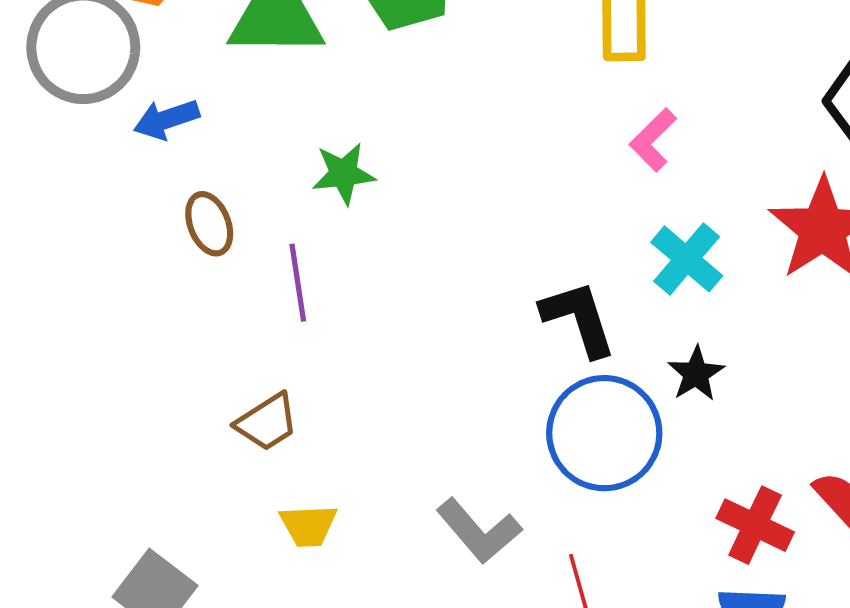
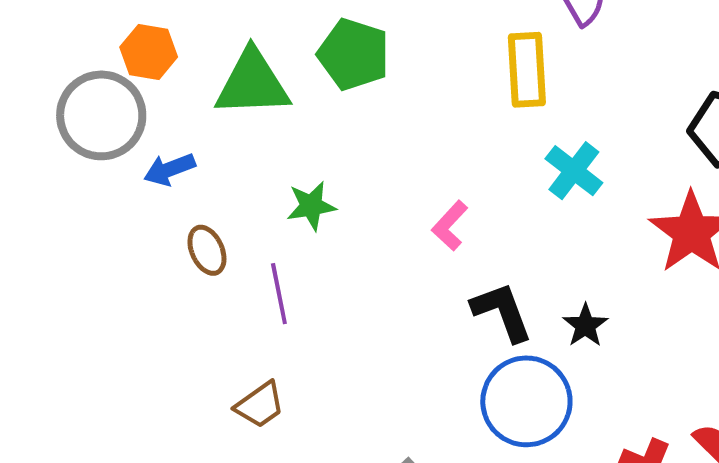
pink L-shape: (653, 140) -> (450, 226), moved
cyan cross: (687, 259) -> (574, 171), moved
black star: (696, 374) -> (585, 325), moved

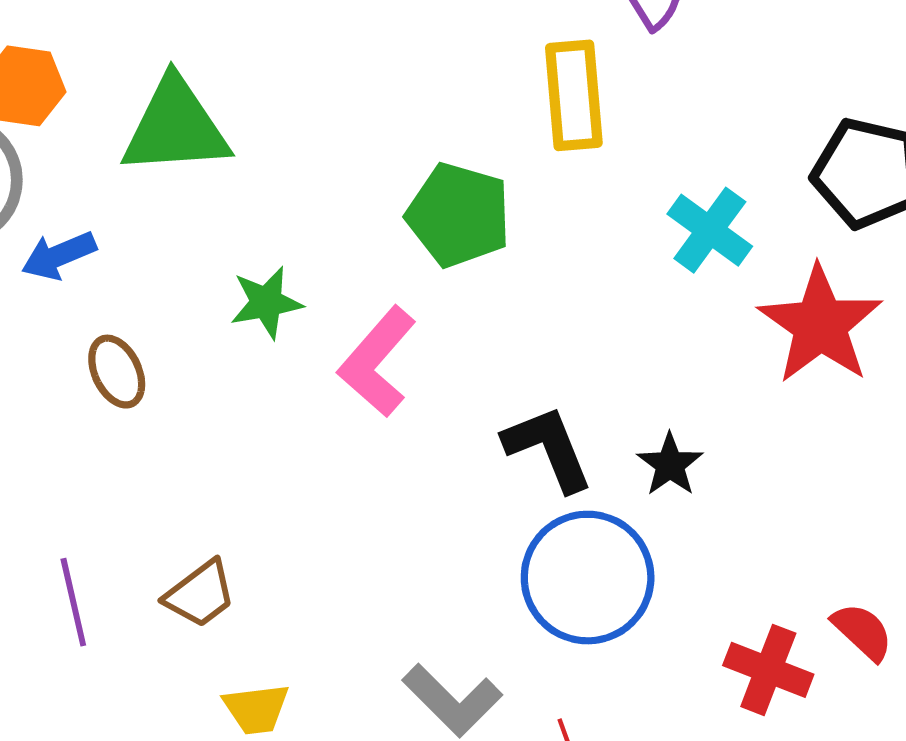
green pentagon: (354, 54) -> (459, 215), moved
cyan cross: (574, 171) -> (710, 230), moved
pink L-shape: (450, 226) -> (377, 362), moved, size x1.5
purple line: (279, 294) -> (73, 602), moved

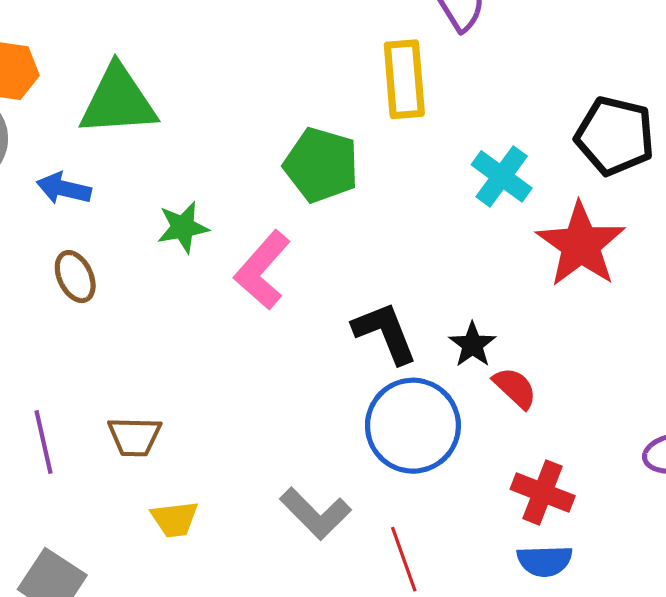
blue arrow: (59, 256) -> (64, 188), moved, turned 36
brown trapezoid: (200, 594) -> (135, 437), turned 38
red semicircle: (862, 632) -> (515, 388), moved

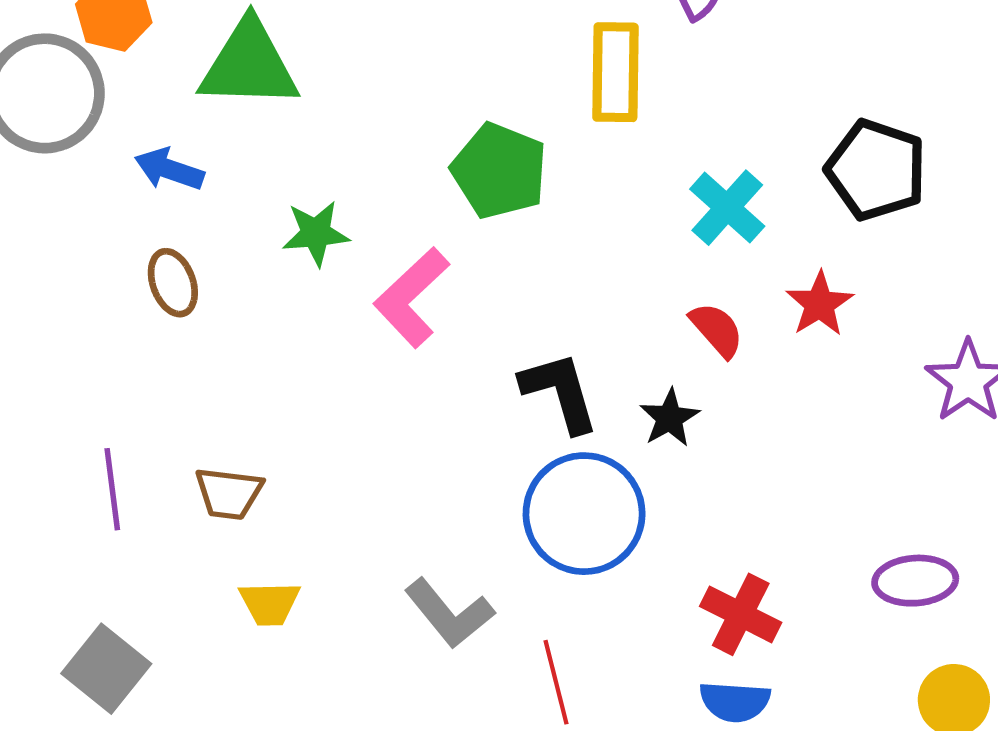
red star: (581, 245) -> (820, 304), size x0.6
red semicircle: (515, 388) -> (717, 330), moved

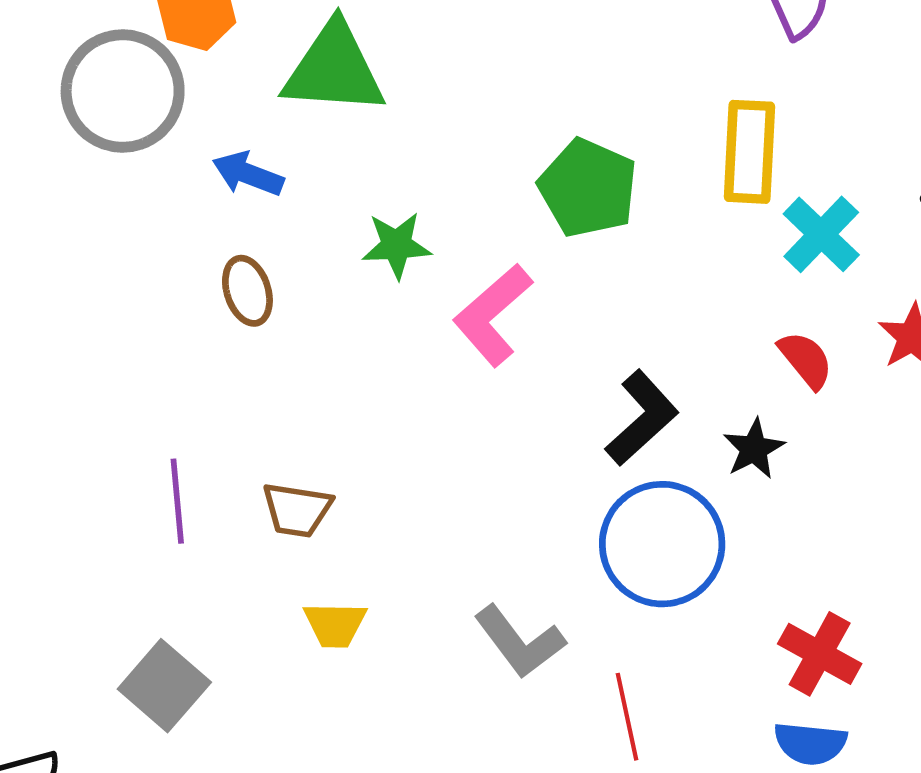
yellow rectangle: (615, 72) -> (749, 152), moved
black L-shape: (560, 392) -> (642, 418), turned 62

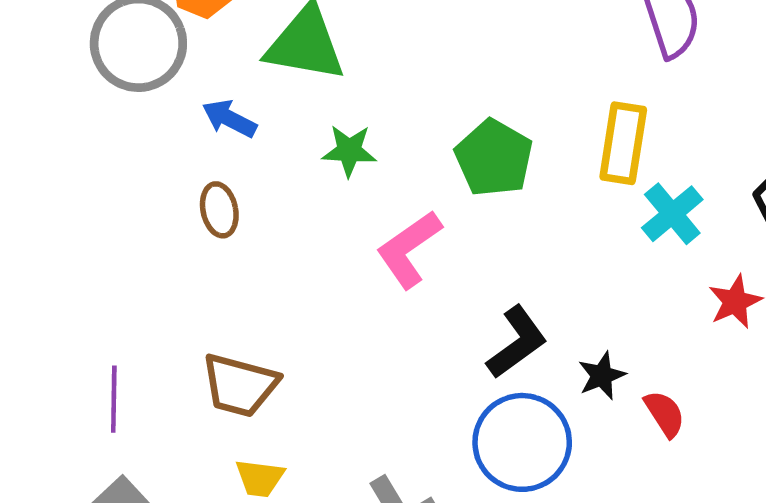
green star: (396, 245) -> (349, 151), moved
red semicircle: (806, 360) -> (665, 414), moved
purple line: (177, 501) -> (114, 399), moved
brown trapezoid: (297, 510) -> (240, 385), size x1.4

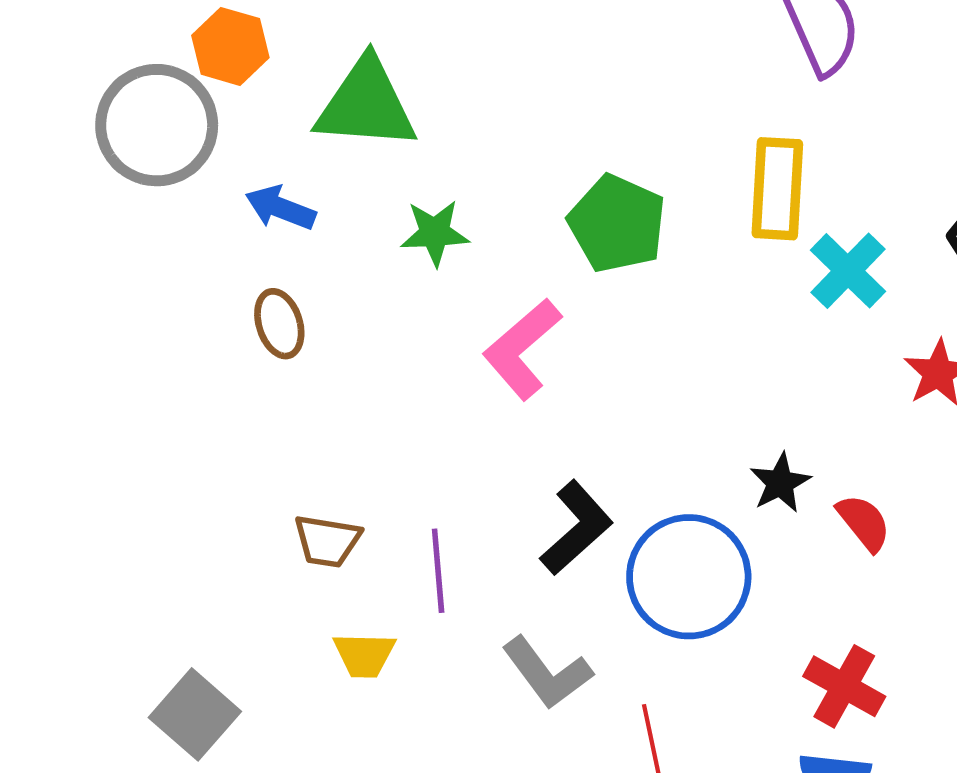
black L-shape: (517, 342) -> (576, 528), moved
brown trapezoid: (240, 385) -> (327, 541), size x0.7
purple line: (114, 399) -> (438, 571), moved

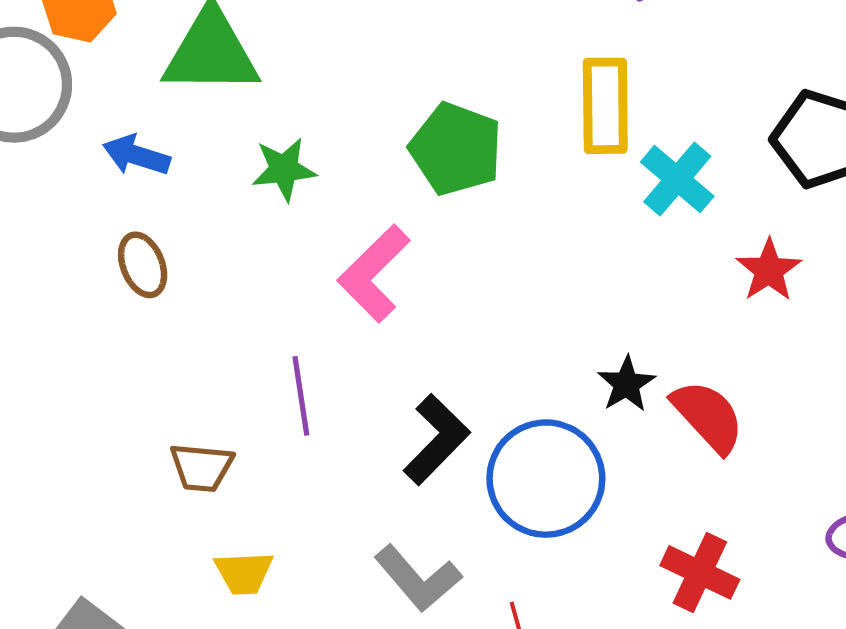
red semicircle: (864, 523) -> (708, 416), size x1.4
purple line: (438, 571) -> (301, 396), moved

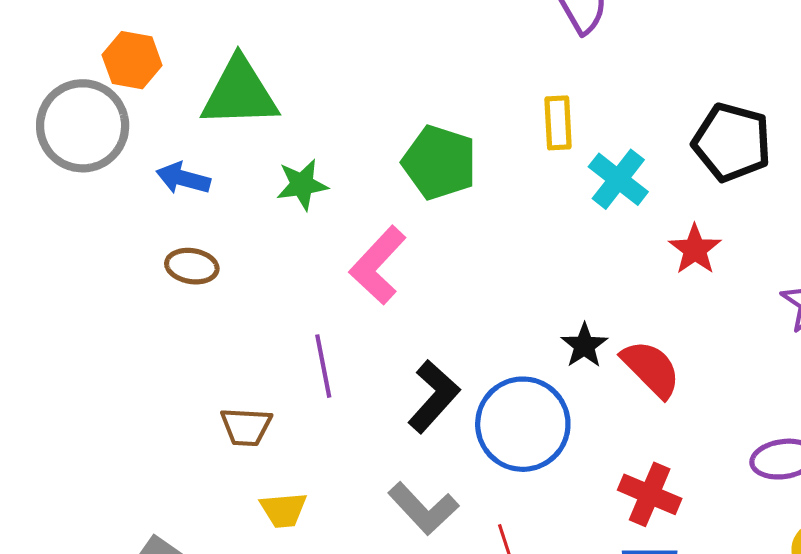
yellow rectangle: (605, 106) -> (558, 123), size x0.7
brown ellipse: (143, 265) -> (192, 266), turned -57

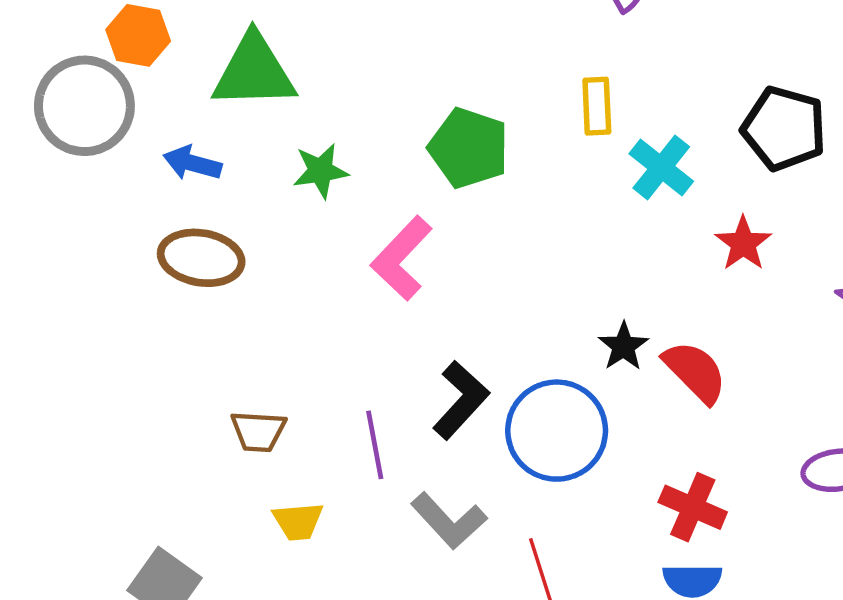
brown ellipse: (192, 266) -> (201, 258), size x1.5
purple line: (323, 366) -> (375, 445), moved

